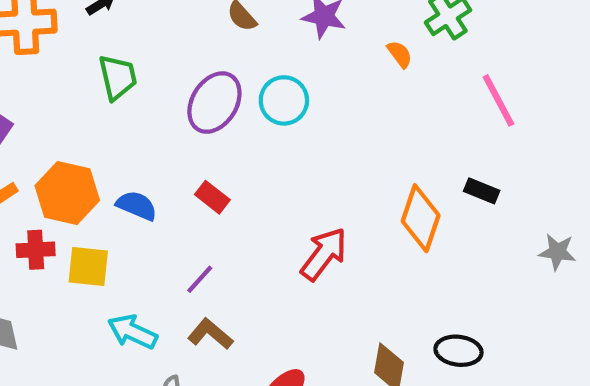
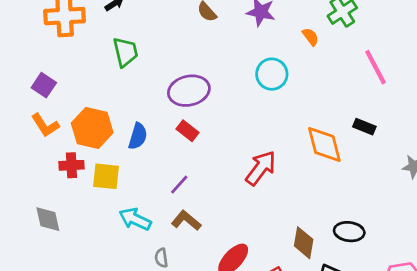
cyan circle: (284, 100) -> (272, 74), moved
purple ellipse: (214, 103) -> (189, 91), moved, turned 45
blue semicircle: (137, 206) -> (138, 136), turned 84
orange diamond: (421, 218) -> (324, 145), turned -33

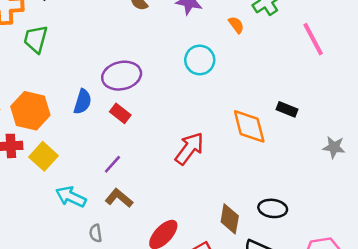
green trapezoid: (125, 52) -> (36, 39), moved, turned -152
pink line: (375, 67) -> (313, 39), moved
blue semicircle: (138, 136) -> (83, 102), moved
yellow square: (106, 176) -> (43, 156), turned 36

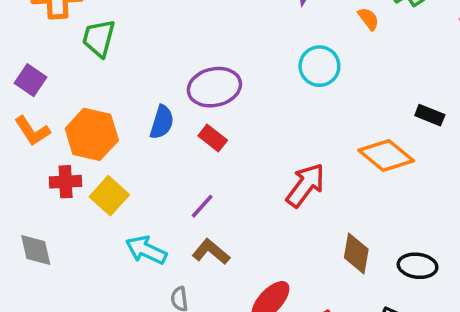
black rectangle: (287, 109) -> (430, 115), moved
orange diamond: (249, 126) -> (386, 155), turned -36
brown diamond: (230, 219) -> (356, 253), moved

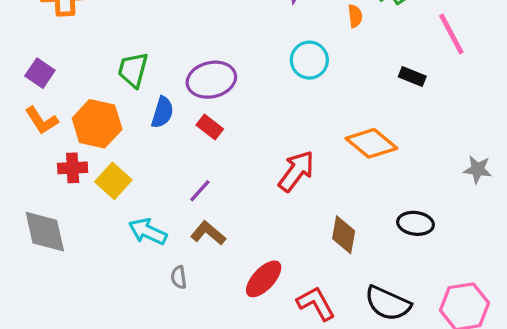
orange semicircle: (369, 19) -> (355, 16), turned 30
green trapezoid: (99, 38) -> (133, 70), moved
black rectangle: (430, 115) -> (412, 76), moved
gray diamond: (36, 250) -> (45, 232), size x1.4
black ellipse: (418, 266) -> (415, 223), moved

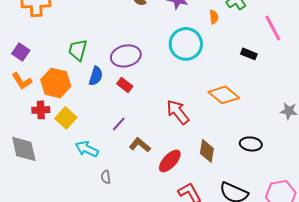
cyan circle: (309, 60) -> (186, 44), size x1.4
red arrow: (296, 171) -> (178, 112), turned -76
brown L-shape: (208, 233) -> (140, 145), moved
red ellipse: (264, 279) -> (170, 161), moved

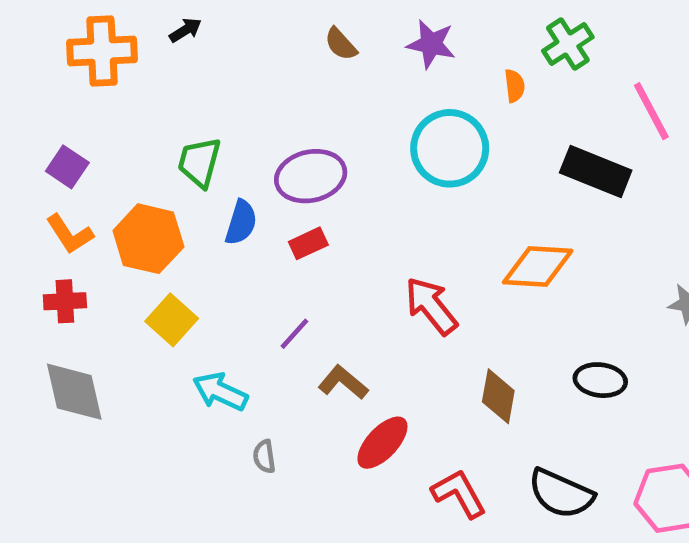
black rectangle: (249, 54) -> (596, 171), size x1.8
red rectangle: (125, 85) -> (308, 243), turned -63
orange diamond: (224, 95) -> (538, 266), turned -36
red cross: (41, 110) -> (65, 301), moved
red ellipse: (170, 161) -> (382, 443), moved

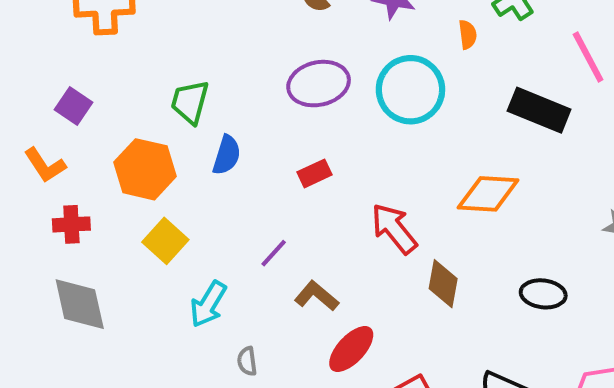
purple ellipse: (311, 176) -> (319, 84), moved
orange L-shape: (70, 234) -> (45, 165), moved
red rectangle: (308, 243) -> (314, 173), moved
cyan arrow: (220, 392) -> (208, 304), turned -84
brown diamond: (498, 396) -> (443, 284), moved

